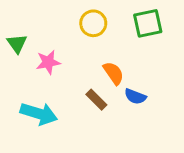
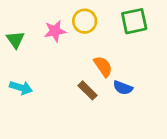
pink star: (48, 62) -> (55, 31), moved
cyan arrow: (39, 114) -> (21, 88), moved, size x0.7

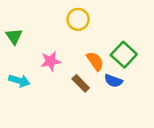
green square: (134, 21) -> (124, 55), moved, turned -35
pink star: (55, 31) -> (51, 61), moved

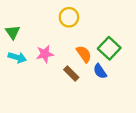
cyan arrow: (19, 81) -> (17, 57), moved
blue semicircle: (113, 81) -> (100, 71), turned 35

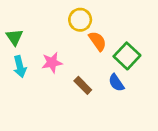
orange semicircle: (84, 54) -> (98, 41), moved
cyan arrow: (17, 57) -> (20, 67), turned 60

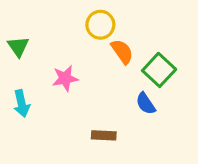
cyan arrow: (20, 67) -> (22, 104), moved
brown rectangle: (83, 85) -> (104, 135), moved, turned -42

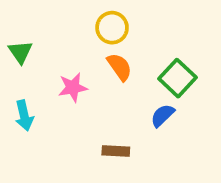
orange semicircle: (122, 52) -> (120, 67), moved
blue semicircle: (146, 104) -> (163, 115), turned 80

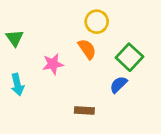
yellow circle: (112, 28) -> (97, 22), moved

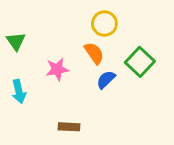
blue semicircle: (119, 85) -> (106, 80), moved
brown rectangle: (84, 111) -> (69, 127), moved

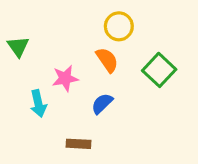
blue semicircle: (106, 80) -> (102, 104), moved
cyan arrow: (19, 91) -> (38, 104), moved

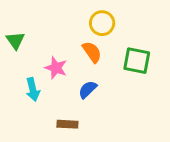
green square: (159, 70) -> (137, 61), turned -32
pink star: (65, 78) -> (56, 68), turned 30

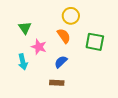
green triangle: (15, 40) -> (25, 28), moved
brown rectangle: (67, 124) -> (57, 83), moved

